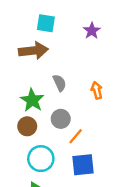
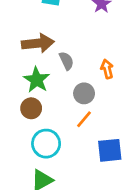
brown arrow: (33, 51) -> (38, 43), moved
gray circle: (61, 119) -> (84, 93), moved
blue square: (83, 165) -> (110, 150), moved

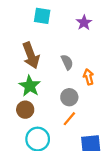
brown arrow: (38, 43) -> (31, 55), turned 75
gray semicircle: (66, 61) -> (67, 62), moved

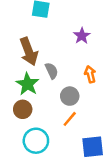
purple star: (84, 23) -> (82, 36), moved
gray semicircle: (67, 62) -> (52, 71), moved

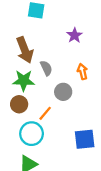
green star: (27, 84) -> (24, 81), turned -30
orange line: (70, 119) -> (45, 113), moved

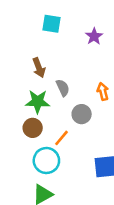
purple star: (74, 35) -> (94, 36), moved
brown arrow: (25, 50) -> (39, 68), size x0.7

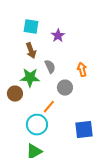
cyan square: (51, 24) -> (31, 27), moved
purple star: (94, 36) -> (58, 36), moved
brown circle: (33, 128) -> (15, 94), moved

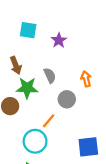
brown arrow: (31, 51) -> (16, 65), moved

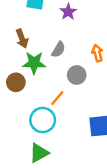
gray semicircle: (50, 75) -> (58, 49), turned 56

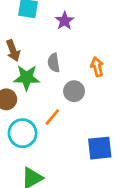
gray semicircle: (58, 49) -> (54, 63), turned 140
cyan circle: (43, 120) -> (23, 133), moved

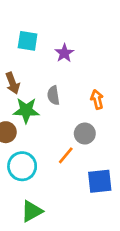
gray circle: (74, 91) -> (85, 134), moved
orange line: (52, 117) -> (66, 155), moved

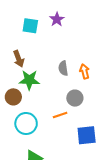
purple star: (64, 53) -> (57, 19), moved
gray semicircle: (53, 95) -> (63, 68), moved
orange line: (66, 155) -> (60, 115), turned 32

